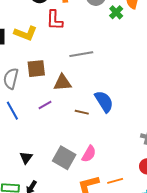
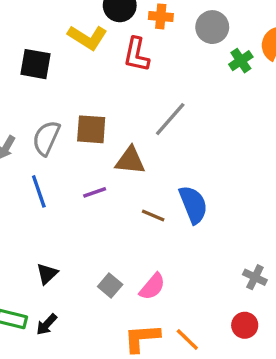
yellow L-shape: (26, 33) -> (87, 37), moved
gray line: (81, 54) -> (170, 119), turned -50
gray square: (64, 158) -> (110, 285), size x0.6
orange line: (115, 181) -> (187, 339), turned 49

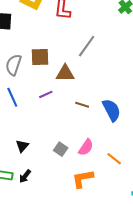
blue semicircle: (193, 205) -> (111, 110), moved
orange line: (187, 339) -> (114, 159), moved

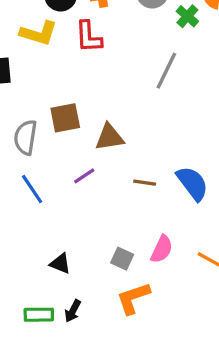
gray line: (87, 46) -> (166, 71), moved
black triangle: (22, 146) -> (60, 264), turned -40
orange L-shape: (83, 179) -> (133, 298), moved

